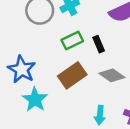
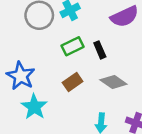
brown rectangle: (72, 75) -> (73, 82), size x0.7

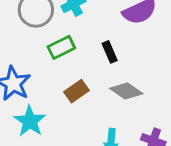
green rectangle: (73, 46) -> (61, 47), moved

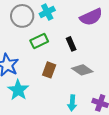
brown rectangle: (76, 91) -> (49, 70), turned -35

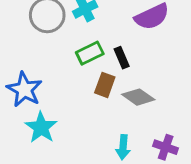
green rectangle: (39, 41) -> (90, 53), moved
brown rectangle: (49, 70) -> (105, 85), moved

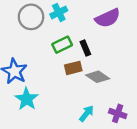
brown rectangle: (105, 85) -> (73, 68), turned 56
cyan arrow: (123, 147) -> (87, 113), turned -147

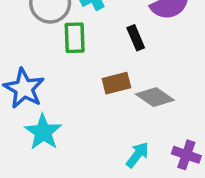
green rectangle: (62, 45) -> (75, 38), moved, turned -66
black rectangle: (85, 48) -> (136, 38), moved

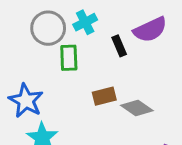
black rectangle: (136, 38) -> (119, 46), moved

